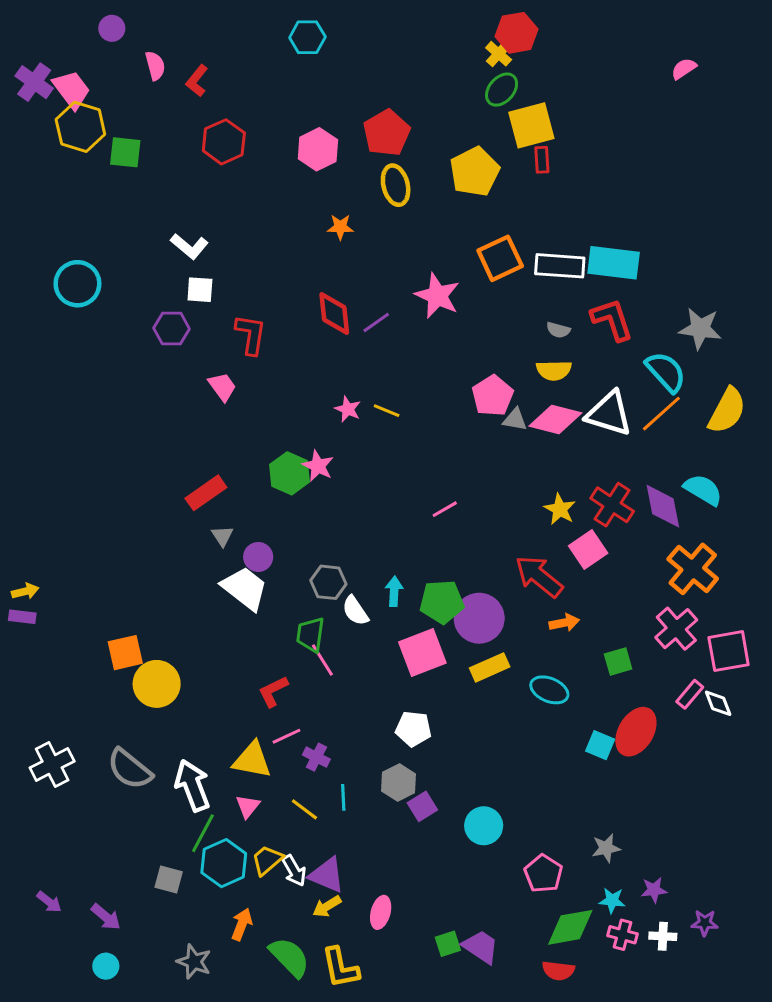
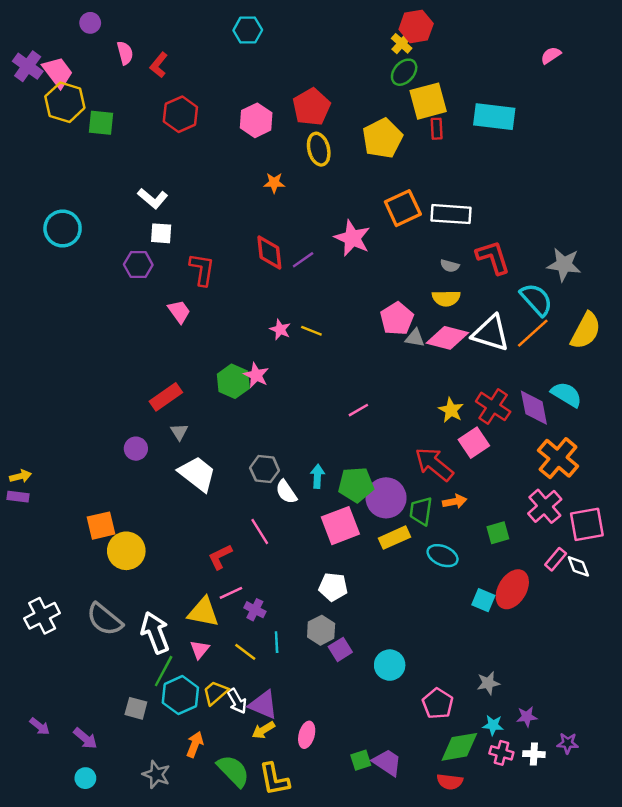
cyan rectangle: (614, 263) -> (494, 117), moved
purple circle: (258, 557) -> (136, 449), moved
green trapezoid: (310, 635) -> (421, 511), moved

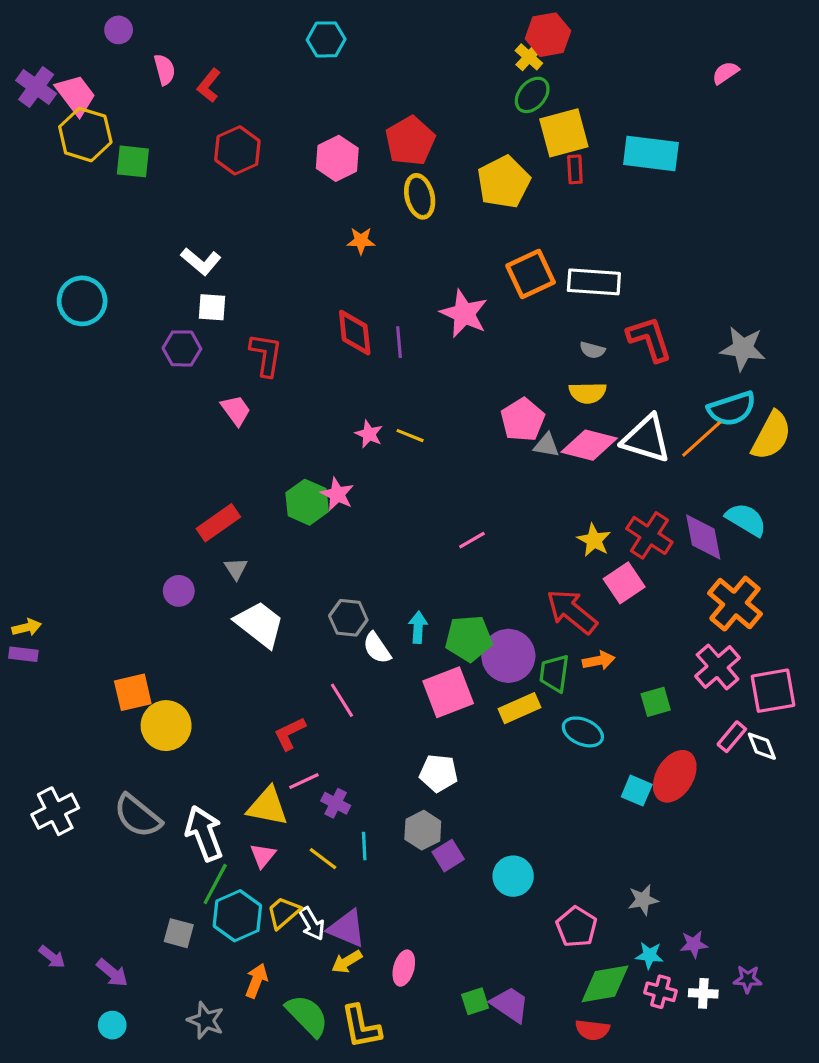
purple line: (303, 260) -> (399, 342), turned -60
cyan semicircle: (536, 299) -> (732, 409), moved, turned 114

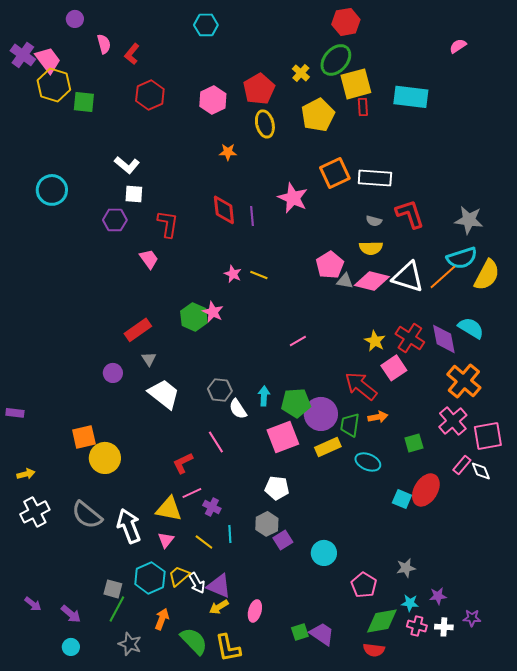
yellow cross: (529, 57) -> (301, 73), moved
green ellipse: (532, 95) -> (336, 60), size x1.4
yellow arrow: (27, 627) -> (26, 474), moved
green line: (215, 884) -> (117, 609), moved

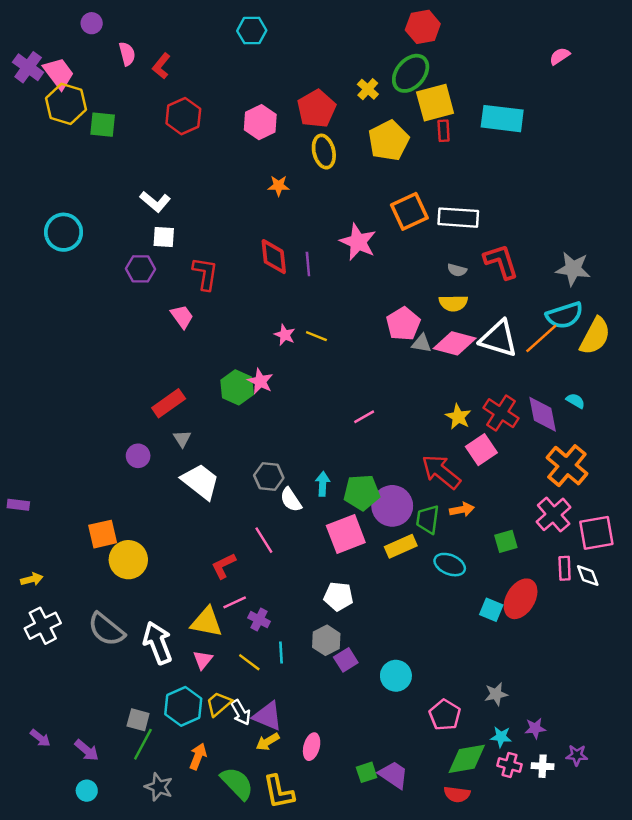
cyan semicircle: (471, 328) -> (576, 401), size x0.6
pink rectangle: (462, 465) -> (565, 568), turned -42

